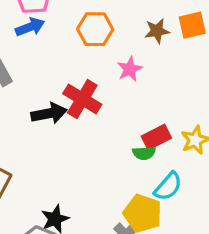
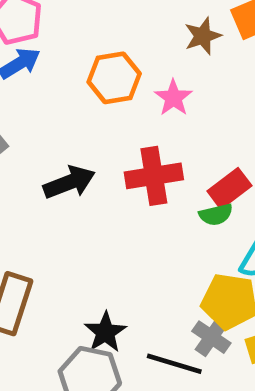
orange hexagon: (95, 29) -> (114, 78), moved
red cross: (82, 99) -> (154, 176), moved, turned -30

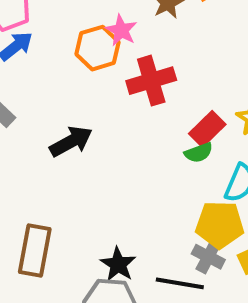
pink star: (173, 98) -> (121, 30), moved
red cross: (154, 176) -> (151, 81), moved

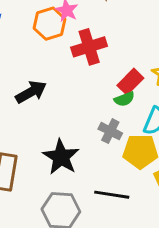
gray cross: (208, 257) -> (110, 131), moved
black star: (118, 264) -> (61, 157), moved, size x1.4

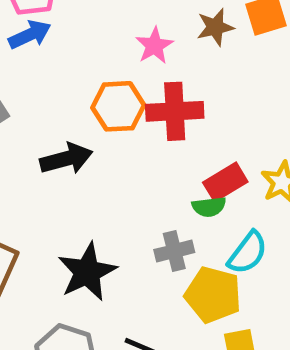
orange hexagon: (50, 24) -> (118, 106), moved
gray cross: (110, 131) -> (174, 251), turned 35

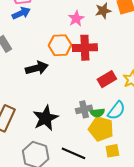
green semicircle: (209, 207) -> (97, 113), moved

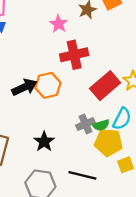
orange hexagon: (60, 45) -> (48, 85), moved
red rectangle: (107, 79) -> (105, 86), size x1.4
black star: (46, 118) -> (44, 142), size x0.7

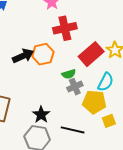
green semicircle: (101, 125) -> (69, 74), moved
black star: (44, 142) -> (41, 115), moved

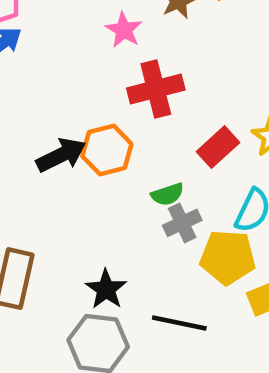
red rectangle: (91, 54) -> (218, 147), size x0.7

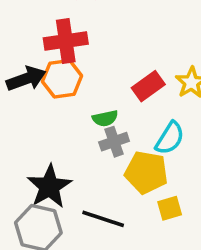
red cross: (156, 89) -> (66, 41), moved
black star: (106, 289) -> (49, 186), size x1.4

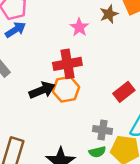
green semicircle: (105, 118) -> (97, 152), moved
gray cross: (114, 142) -> (103, 130), turned 30

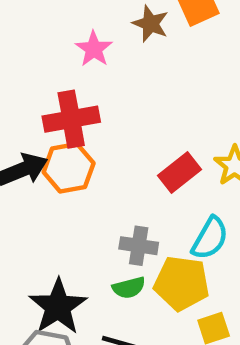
brown star: (109, 14) -> (150, 24), turned -30

